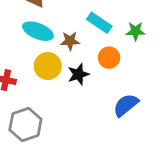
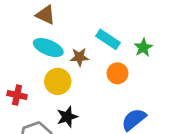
green star: (136, 31) -> (143, 48), turned -30
black star: (78, 74) -> (67, 117), moved

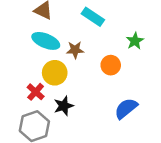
cyan rectangle: (108, 39) -> (93, 17), moved
red cross: (17, 95) -> (36, 92), moved, turned 30

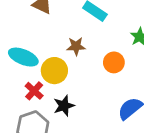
cyan ellipse: (46, 41) -> (23, 57), moved

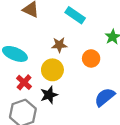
yellow circle: (54, 71) -> (52, 70), moved

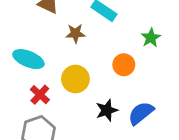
brown star: (59, 45) -> (75, 33), moved
black star: (49, 95) -> (107, 110), moved

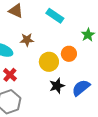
brown star: (75, 33) -> (27, 40), moved
yellow circle: (75, 79) -> (49, 62), moved

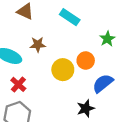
black star: (57, 86) -> (86, 108), moved
blue semicircle: (81, 88) -> (103, 83), moved

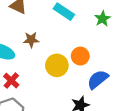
green star: (107, 39) -> (102, 19), moved

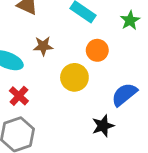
orange circle: (80, 56) -> (97, 50), moved

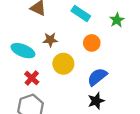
yellow circle: (74, 77) -> (63, 64), moved
blue semicircle: (124, 94) -> (97, 77), moved

